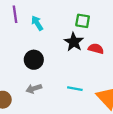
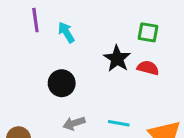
green square: (83, 21) -> (148, 32), moved
gray arrow: (34, 89) -> (74, 123), moved

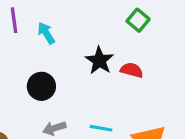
green square: (148, 32) -> (138, 20), moved, turned 30

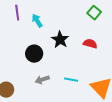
black star: (99, 61) -> (60, 40), moved

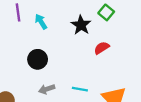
black star: (60, 40) -> (81, 25), moved
red semicircle: (90, 44) -> (102, 48), turned -48

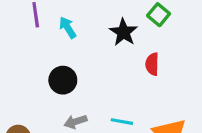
red semicircle: (102, 48) -> (152, 64), turned -56

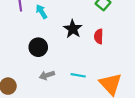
black star: (123, 32) -> (73, 29), moved

